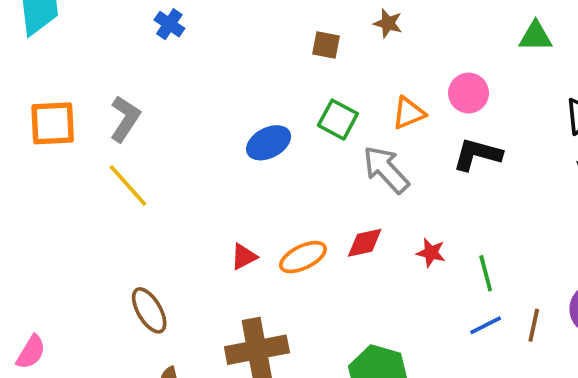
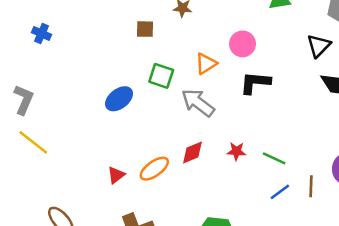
green line: (486, 273) -> (274, 158), turned -40

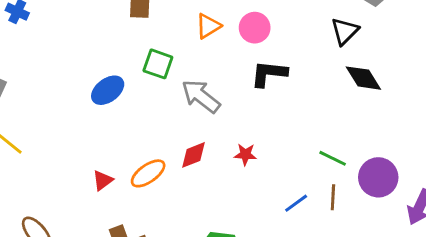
orange triangle: (206, 64) -> (208, 26), moved
green line: (274, 158) -> (333, 158), moved

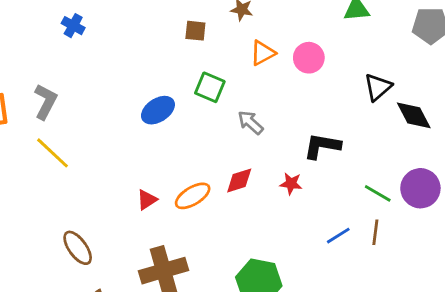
black triangle: (345, 31) -> (378, 87), moved
black L-shape: (269, 74) -> (322, 146), moved
gray arrow: (201, 96) -> (250, 122), size x0.7
purple circle: (378, 177) -> (420, 188), moved

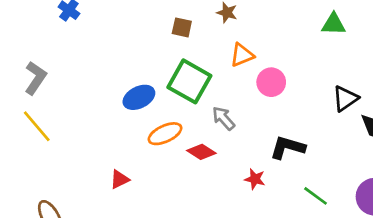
pink circle: (309, 58) -> (271, 82), moved
green square: (210, 87) -> (189, 81), size x1.5
red diamond: (239, 181) -> (201, 152), moved, turned 44
green line: (378, 193) -> (316, 196), moved
orange ellipse: (193, 196) -> (165, 134), moved

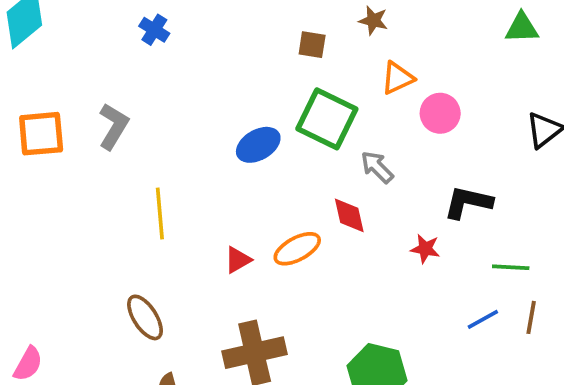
yellow line: (37, 126) -> (160, 213), moved, turned 39
orange ellipse: (165, 134) -> (297, 249), moved
red diamond: (201, 152) -> (349, 215), turned 48
green line: (316, 196) -> (511, 267), turned -30

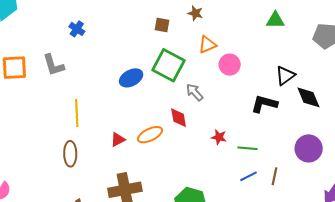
blue cross: (154, 30) -> (77, 29), moved
gray L-shape: (113, 126) -> (53, 65), turned 130
black L-shape: (468, 202) -> (264, 104), moved
green line: (511, 267) -> (248, 148), moved
brown ellipse: (145, 317) -> (70, 154), moved, turned 30

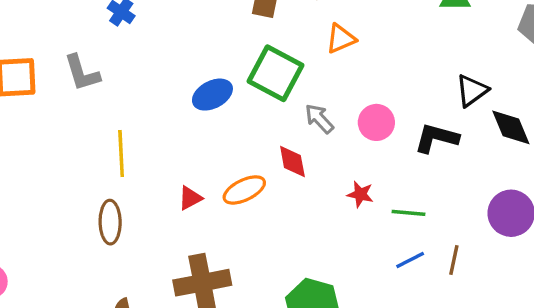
pink circle: (230, 65) -> (376, 122), moved

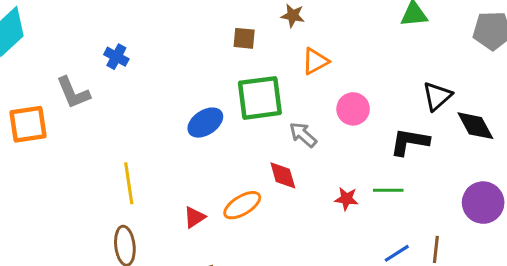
gray L-shape: (82, 73) -> (73, 93), moved
green square: (275, 73) -> (260, 98), turned -30
pink circle: (376, 122) -> (353, 109), moved
green line: (408, 213) -> (388, 190), moved

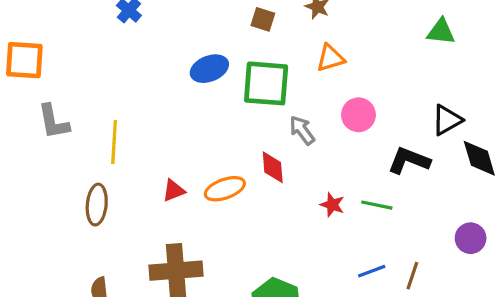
gray L-shape: (73, 93) -> (53, 122), moved
blue ellipse: (205, 123) -> (209, 69), moved
purple circle: (483, 203) -> (471, 238), size x0.7

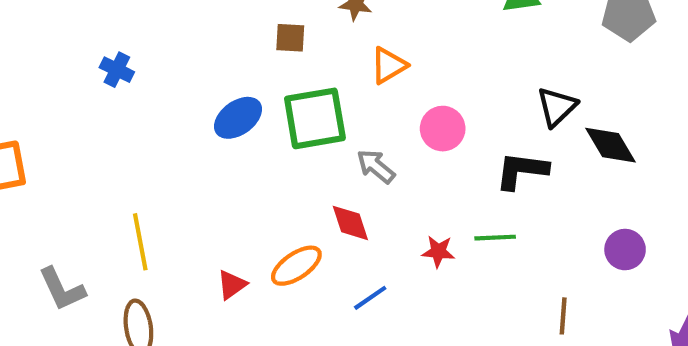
gray L-shape: (53, 122) -> (62, 289), moved
blue line: (372, 271) -> (370, 298), moved

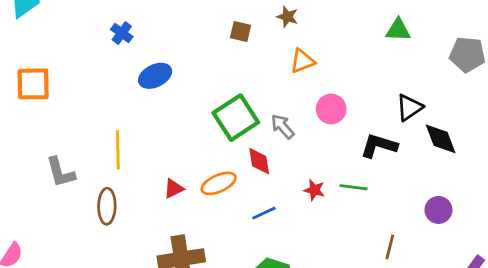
blue ellipse: (238, 118) -> (155, 76), moved
green square: (315, 118) -> (236, 118), moved, turned -33

